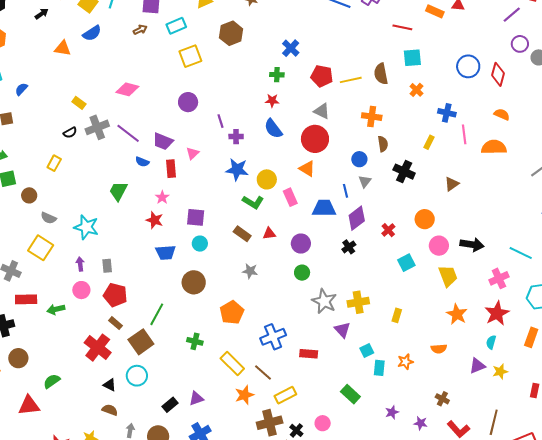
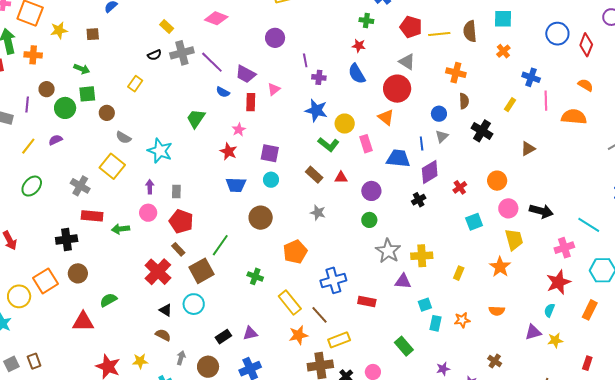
orange star: (457, 314) -> (500, 267), moved
purple triangle: (342, 330) -> (403, 281), turned -48

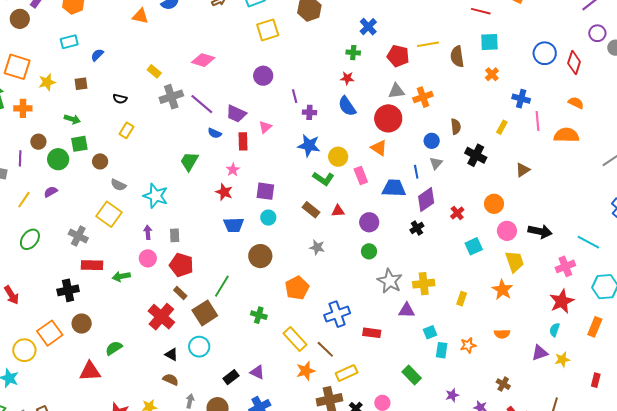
yellow line: (439, 34) -> (428, 44), moved
black semicircle: (154, 55) -> (120, 99), moved, turned 40
gray triangle: (407, 62) -> (396, 91), turned -36
orange cross: (456, 73) -> (423, 97), moved, turned -30
purple triangle: (250, 333) -> (257, 372), turned 42

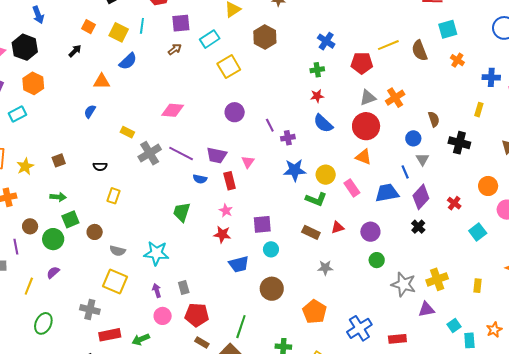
cyan rectangle: (69, 42) -> (17, 114), moved
blue semicircle: (97, 55) -> (90, 111), moved

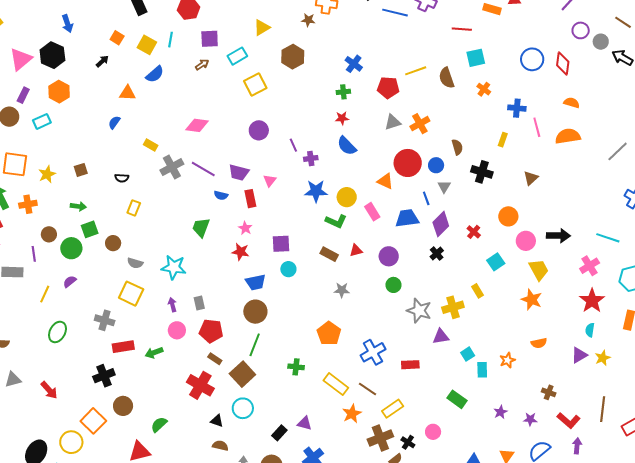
red circle: (366, 126) -> (408, 163), moved
yellow rectangle: (477, 286) -> (477, 291), moved, turned -40
brown circle: (272, 289) -> (255, 312), moved

